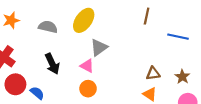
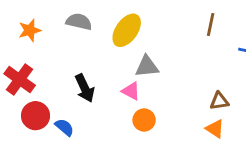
gray semicircle: (48, 27) -> (79, 22), moved
gray triangle: (99, 47) -> (147, 66), turned 30
orange circle: (88, 89) -> (144, 120), moved

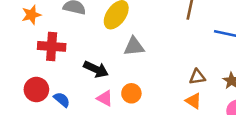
red cross: (20, 79) -> (52, 46), moved, turned -32
black arrow: (85, 88) -> (96, 69), moved, turned -40
pink triangle: (131, 91) -> (105, 98), moved

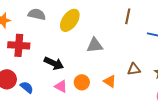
gray triangle: (134, 46) -> (95, 45), moved
orange triangle: (193, 101) -> (110, 81), moved

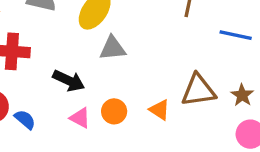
gray triangle: (95, 45) -> (112, 48), moved
brown triangle: (134, 69) -> (198, 90), size x1.6

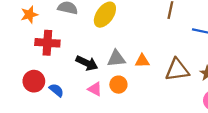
gray triangle: (112, 48) -> (116, 59), moved
orange triangle: (159, 110) -> (142, 61), moved, turned -35

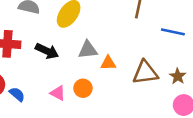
gray triangle: (116, 59) -> (88, 50), moved
black arrow: (87, 63) -> (47, 51), moved

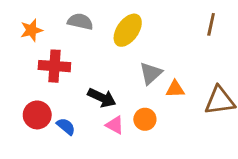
gray triangle: (88, 50) -> (151, 73), turned -36
black arrow: (47, 51) -> (102, 98), moved

